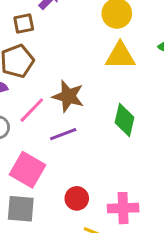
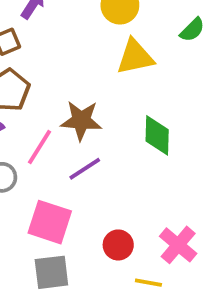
pink cross: (123, 208) -> (178, 245), turned -36

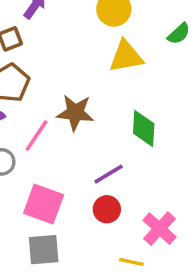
purple line: (85, 169) -> (109, 174), moved
red circle: (118, 245) -> (107, 209), moved

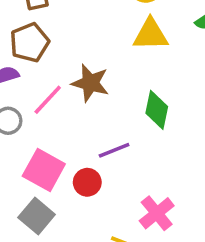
red circle: (107, 209) -> (87, 182), moved
gray square: (44, 250) -> (37, 216), turned 36

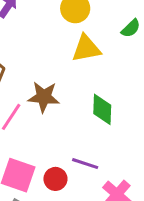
purple line: (114, 150) -> (85, 164), moved, turned 50

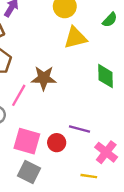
green diamond: (102, 109) -> (105, 76), moved

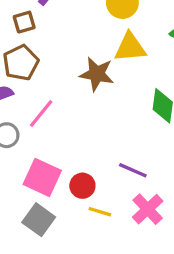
brown star: (44, 78) -> (97, 74), moved
purple line: (80, 129) -> (133, 170), moved
yellow line: (89, 176) -> (100, 212), moved

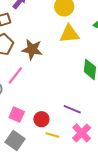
brown star: (97, 74) -> (32, 49), moved
pink square: (42, 177) -> (17, 115), size x0.7

